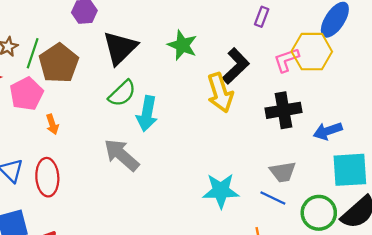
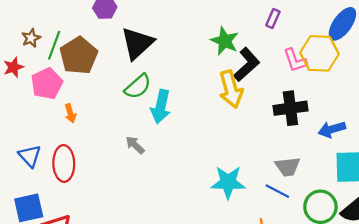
green star: (182, 45) -> (225, 41), moved
pink L-shape: (286, 60) -> (295, 60), turned -92
gray arrow: (121, 155) -> (135, 145), size x0.6

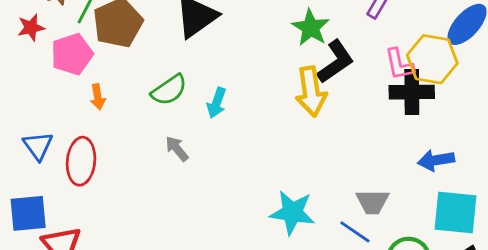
green semicircle: (138, 86) -> (169, 90), moved
cyan arrow: (161, 107) -> (217, 103), size x0.7
black cross: (290, 108) -> (412, 92), moved

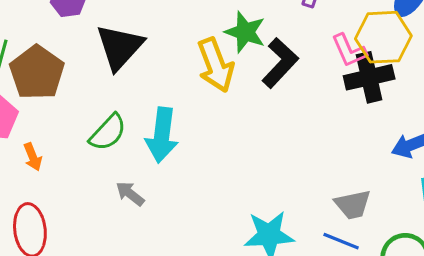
yellow arrow: (311, 92) -> (216, 65), moved
cyan arrow: (217, 103) -> (162, 135), size x1.6

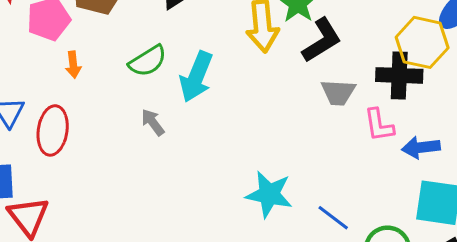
pink L-shape: (349, 50) -> (379, 125), moved
gray trapezoid: (353, 205) -> (338, 92), moved

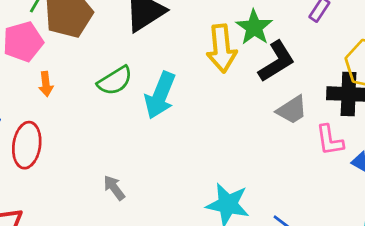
gray trapezoid: (338, 92) -> (292, 110), turned -36
gray arrow: (153, 122) -> (114, 188), moved

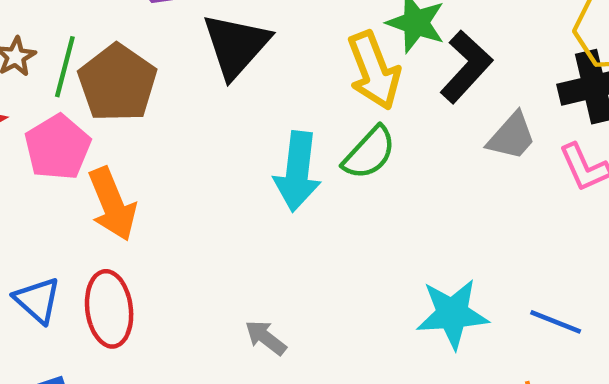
green semicircle: (115, 81) -> (369, 153), moved
orange arrow: (46, 84) -> (112, 204), size x1.8

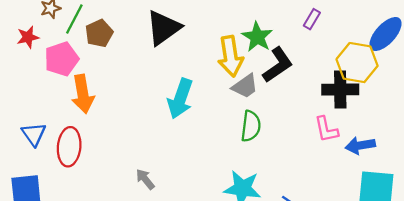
brown pentagon: (117, 83) -> (99, 33), size x0.7
gray trapezoid: (512, 136) -> (245, 86), moved
green semicircle: (369, 153) -> (251, 126), moved, turned -48

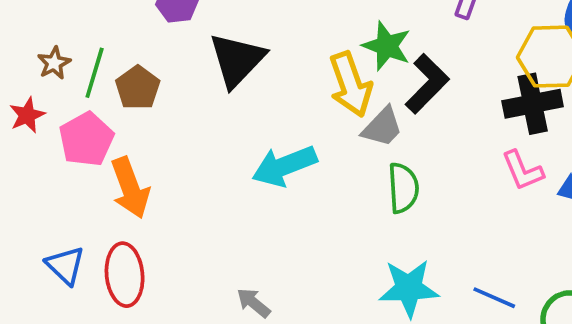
cyan arrow: (180, 99) -> (284, 166), turned 60

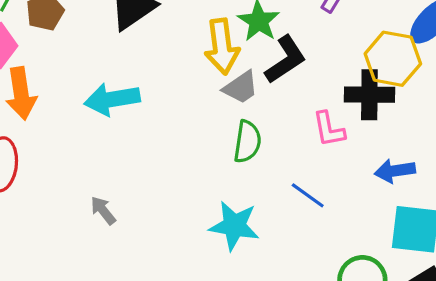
cyan arrow: (284, 166) -> (112, 99), moved
pink L-shape: (523, 171) -> (329, 129), moved
blue line: (494, 298) -> (308, 195), moved

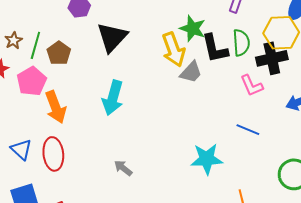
black L-shape: (286, 60) -> (215, 49), turned 124
cyan arrow: (112, 99) -> (113, 98), turned -52
green semicircle: (247, 142) -> (241, 43), moved

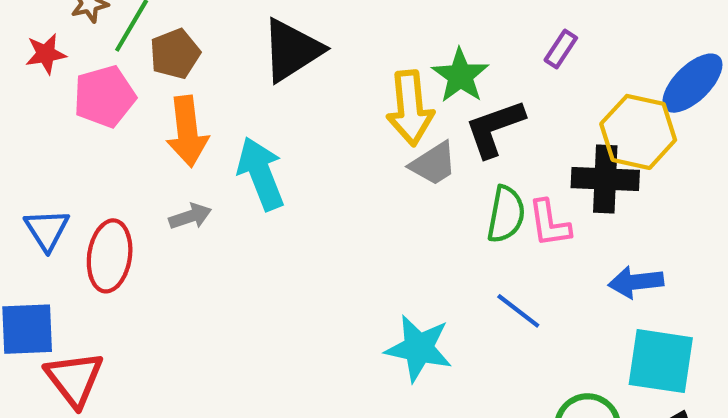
green semicircle: (241, 43) -> (506, 214), moved
black L-shape: (215, 49) -> (495, 128), turned 68
cyan arrow: (113, 98) -> (261, 174), turned 128
orange arrow: (56, 107) -> (187, 131), moved
gray arrow: (123, 168) -> (190, 216), moved, turned 108

